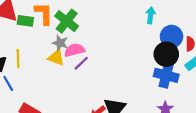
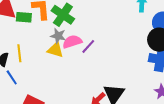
purple line: (81, 63) -> (88, 46), moved

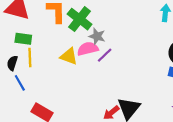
green rectangle: (24, 17) -> (23, 39), moved
gray star: (58, 36) -> (97, 36), moved

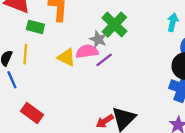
green cross: (80, 19) -> (114, 25), moved
green rectangle: (23, 39) -> (35, 27), moved

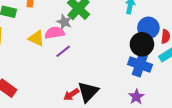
purple line: (104, 60) -> (63, 51), moved

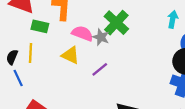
pink semicircle: (55, 33) -> (82, 33), moved, turned 30

